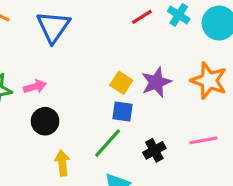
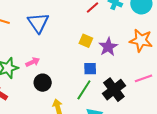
yellow square: (121, 83) -> (86, 41), moved
black cross: (154, 150) -> (114, 90), size x1.6

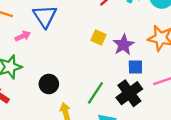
pink arrow: (33, 62) -> (23, 36), moved
blue square: (90, 69) -> (135, 67), moved

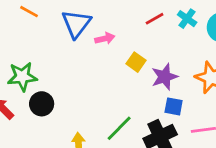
pink arrow: (23, 36) -> (105, 38), moved
black circle: (49, 84) -> (42, 104), moved

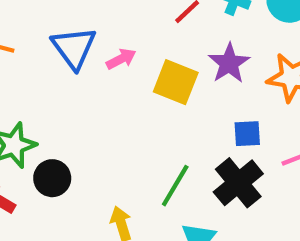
yellow square: (136, 62) -> (176, 82), size x1.5
purple star: (164, 77) -> (229, 63), moved

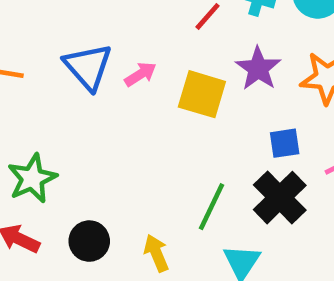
black circle: (52, 178) -> (89, 241), moved

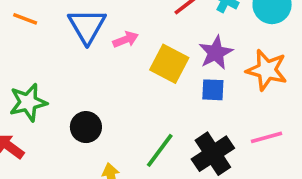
blue square: (285, 143) -> (213, 90), moved
black circle: (89, 241) -> (86, 127), moved

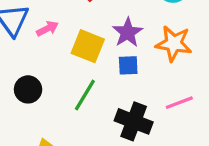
black circle: (86, 127) -> (28, 89), moved
green line: (160, 150) -> (85, 95), moved
black cross: (213, 154) -> (134, 121), turned -30

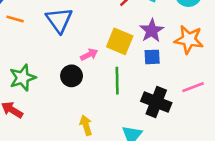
pink arrow: (47, 29) -> (89, 55), moved
green line: (85, 95) -> (117, 81), turned -32

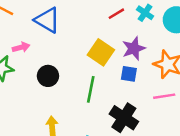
blue triangle: (59, 20) -> (47, 20), turned -36
pink arrow: (89, 55) -> (21, 47), moved
pink line: (193, 87) -> (164, 96), moved

